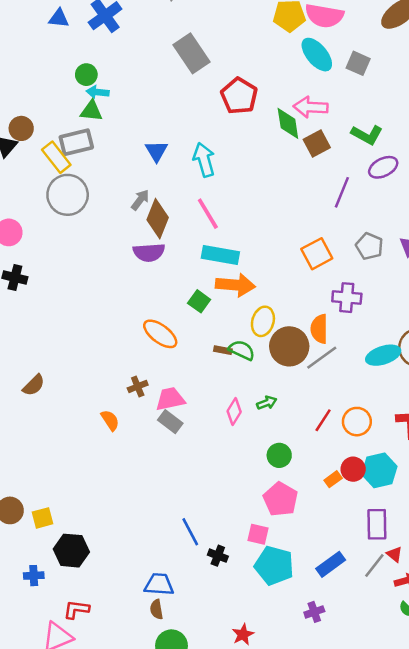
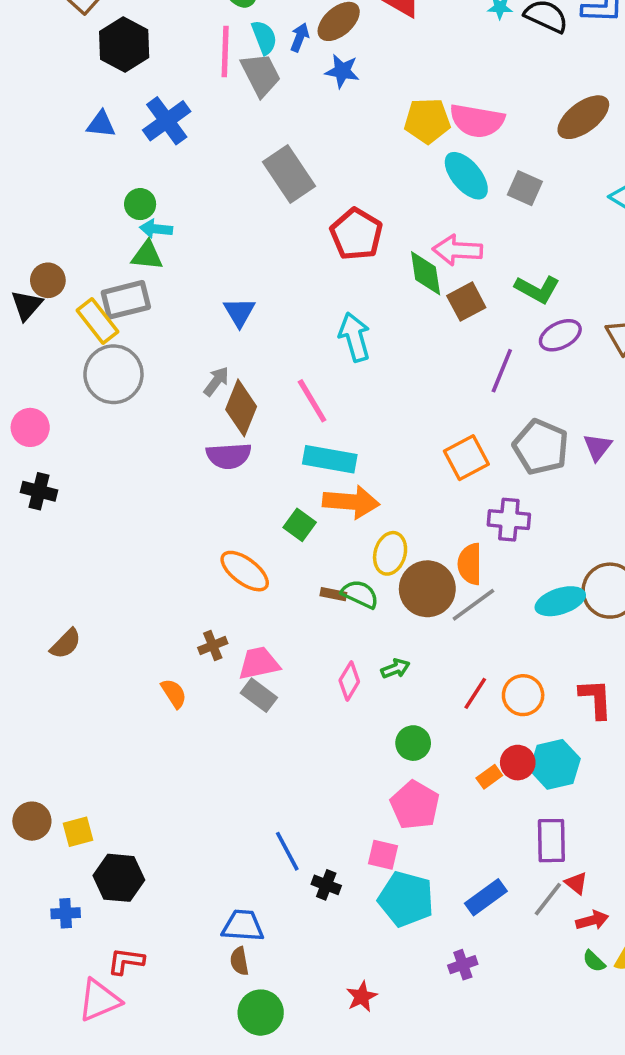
cyan arrow: (204, 160) -> (355, 337), moved
gray pentagon: (369, 246) -> (541, 447), size x1.4

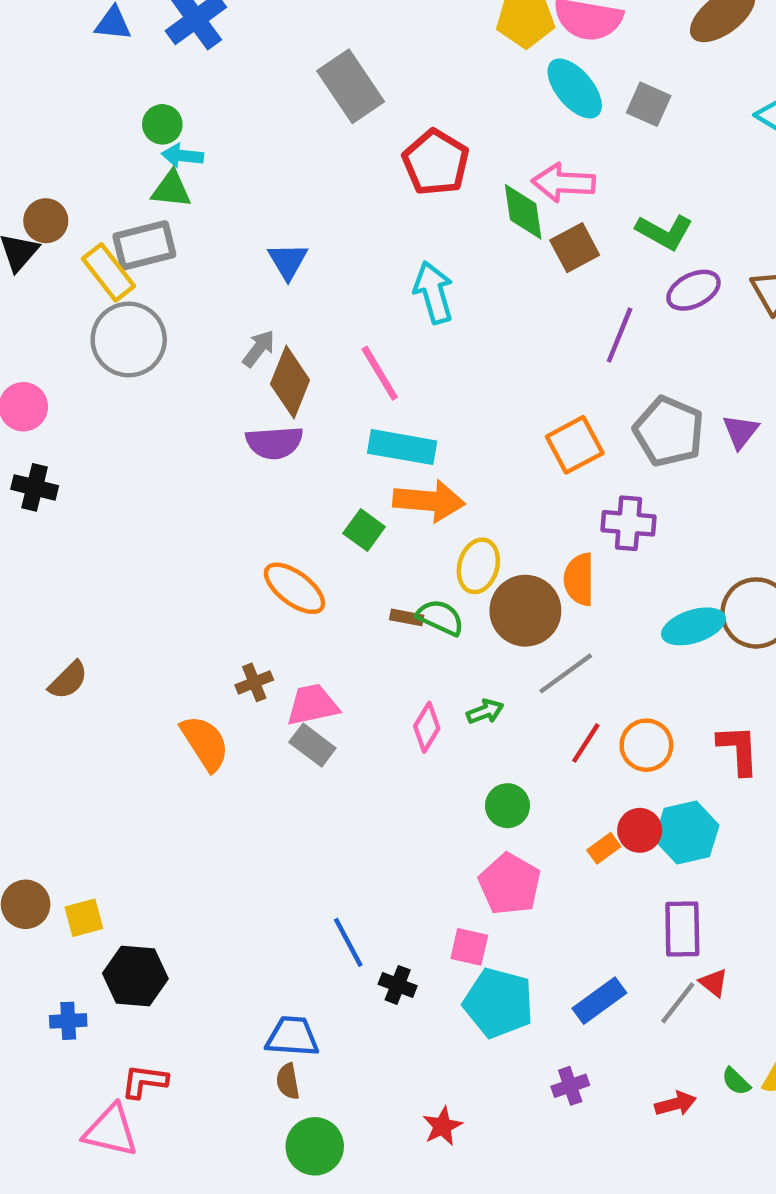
gray line: (473, 605) -> (566, 673), moved
orange semicircle: (174, 693) -> (205, 743), size x1.5
red arrow: (592, 920) -> (676, 1104), moved
pink triangle: (99, 1000) -> (111, 1131), turned 36

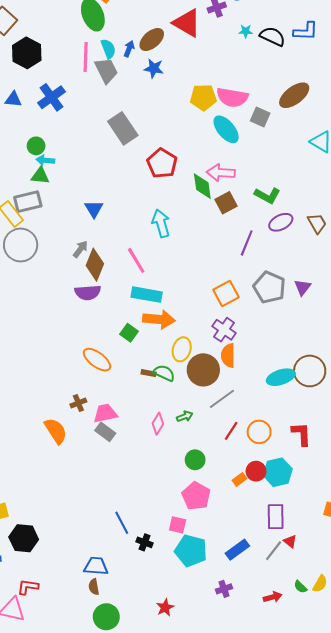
gray square: (649, 104) -> (260, 117), moved
purple cross: (628, 523) -> (224, 330), moved, turned 30

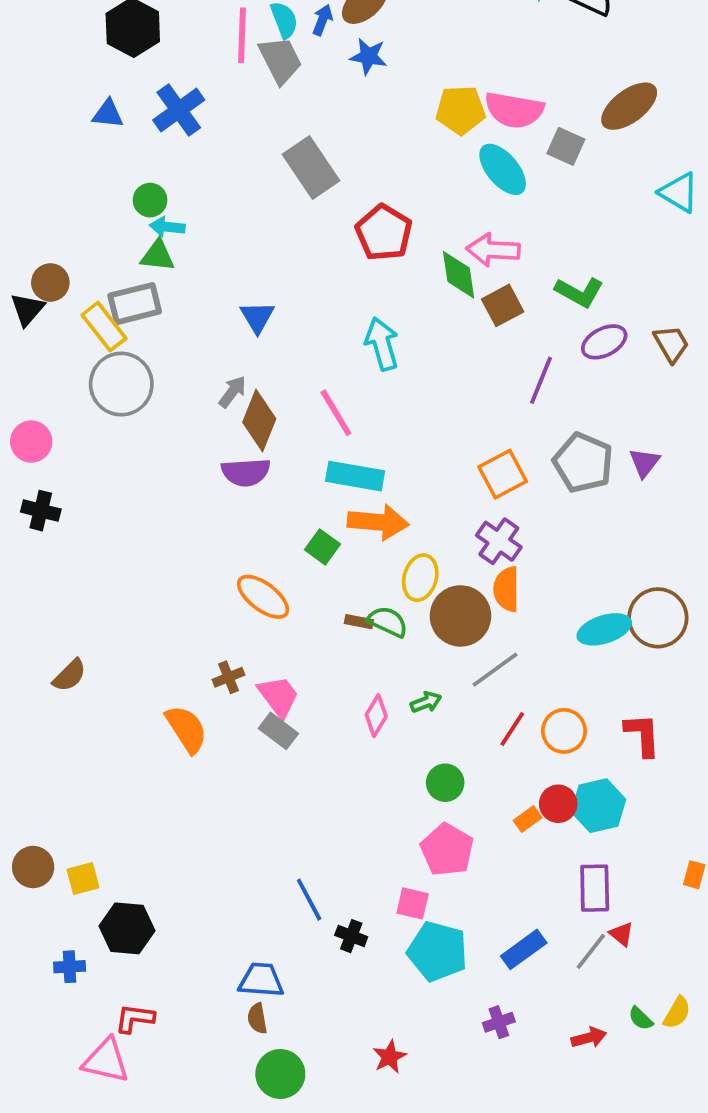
pink trapezoid: (105, 413) -> (278, 696), turned 65

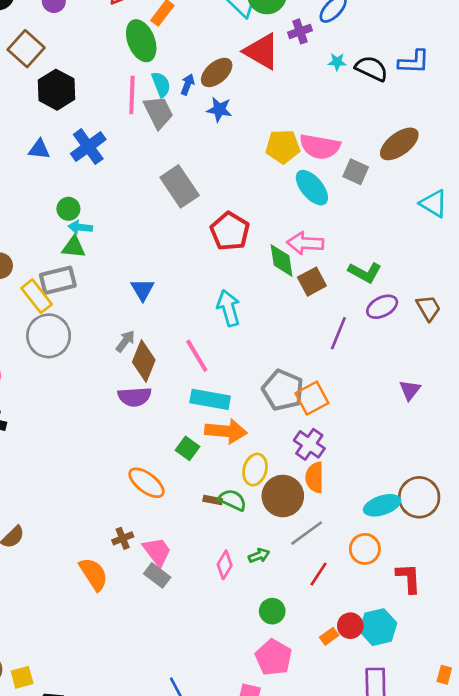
gray pentagon: (583, 463) -> (283, 390), moved
orange circle: (564, 731) -> (365, 549), moved

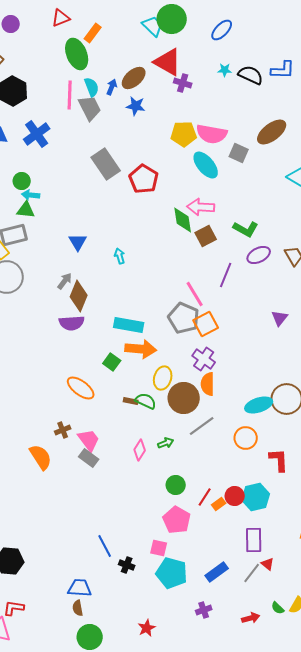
purple cross: (300, 31) -> (183, 83), moved, turned 36
red pentagon: (230, 231) -> (144, 179), moved
cyan arrow: (229, 308) -> (120, 256), moved, size x0.6
pink line: (197, 356) -> (195, 294), moved
red line: (319, 574) -> (205, 497), moved

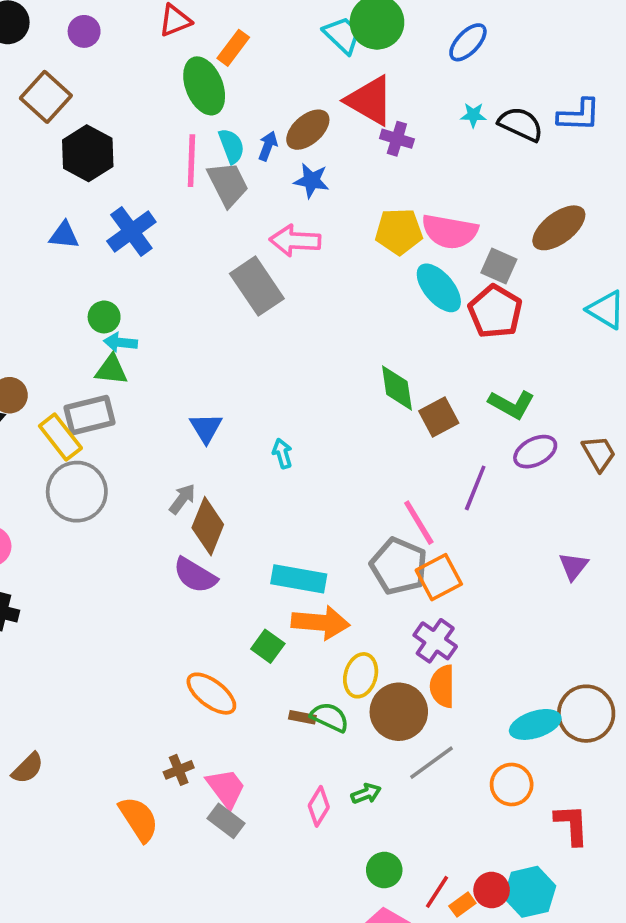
red pentagon: (144, 179) -> (495, 312), moved
pink arrow: (201, 207) -> (295, 241), moved
purple semicircle: (72, 323) -> (195, 575), turned 35

